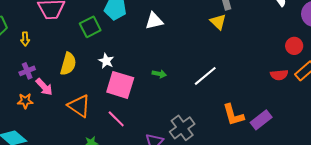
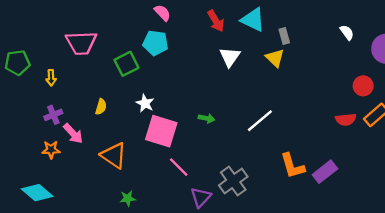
white triangle: (154, 21) -> (230, 57), moved, turned -42
yellow semicircle: (68, 64) -> (101, 107), size x0.6
pink line: (116, 119) -> (179, 167), moved

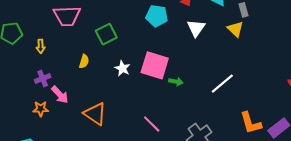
cyan pentagon: (155, 43) -> (157, 16), moved
yellow semicircle: (101, 107) -> (84, 61), moved
pink square: (161, 131) -> (155, 65), moved

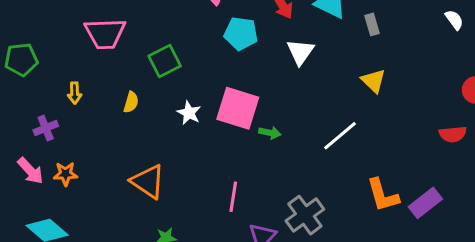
yellow triangle: (235, 29) -> (374, 81), moved
yellow arrow: (41, 46) -> (75, 93), moved
purple cross: (43, 79) -> (46, 128), moved
pink arrow: (60, 95) -> (30, 171), moved
pink line: (152, 124) -> (233, 197), turned 54

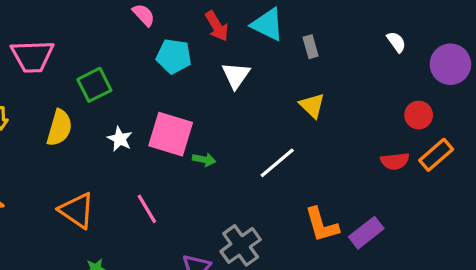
yellow semicircle: (131, 102) -> (59, 128), size x1.6
pink line: (233, 197) -> (147, 209), moved, turned -40

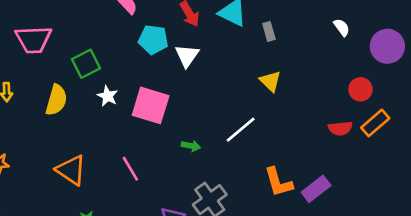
white triangle: (236, 75) -> (187, 56), moved
white star: (120, 139) -> (108, 96), moved
green arrow: (204, 160) -> (191, 146), moved

